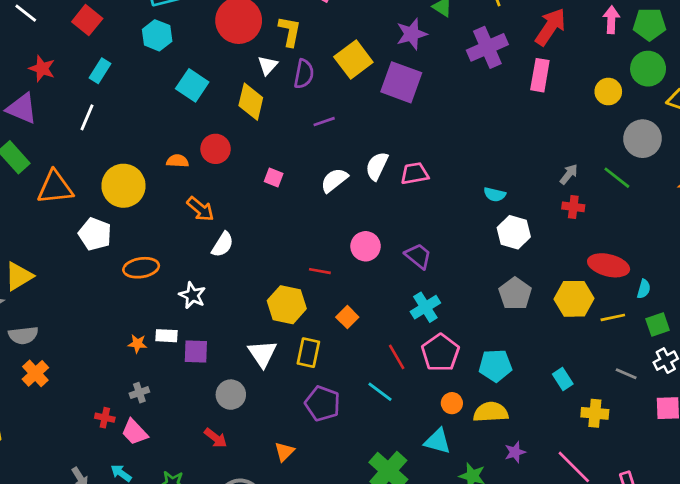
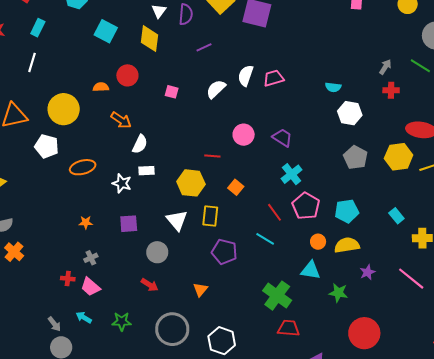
white rectangle: (166, 336) -> (147, 171), moved

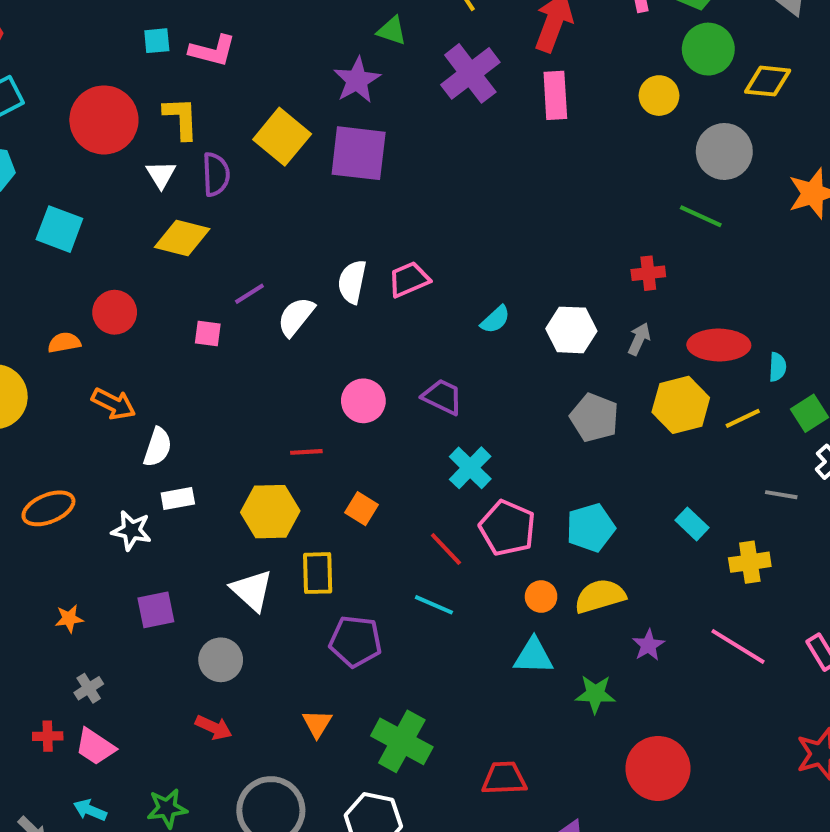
yellow diamond: (149, 39) -> (182, 238), moved, turned -76
purple line: (204, 47) -> (249, 294), moved
gray arrow: (385, 67) -> (639, 339), moved
cyan semicircle: (333, 87) -> (495, 320), moved, turned -42
green cross: (277, 296) -> (402, 741), moved

